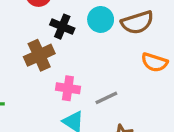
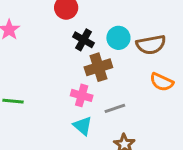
brown cross: (39, 55) -> (98, 67), moved

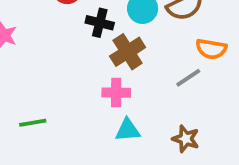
gray line: (115, 108) -> (188, 78), moved
cyan triangle: (83, 126) -> (128, 130), turned -30

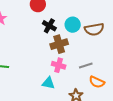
orange semicircle: (211, 49) -> (97, 82), moved
pink cross: (116, 93) -> (59, 65), moved

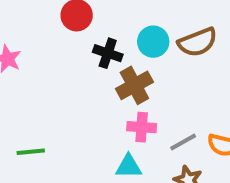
gray line: (86, 66) -> (183, 142), moved

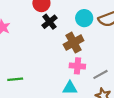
black cross: (108, 53) -> (50, 22), moved, turned 32

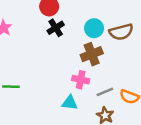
brown cross: (74, 43) -> (92, 54), moved

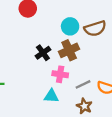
black cross: (56, 28) -> (43, 53), moved

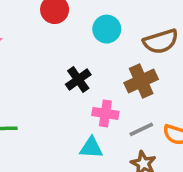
cyan circle: (70, 26) -> (107, 29), moved
brown cross: (69, 50) -> (141, 81), moved

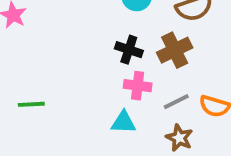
black cross: (78, 79) -> (129, 50), moved, turned -35

